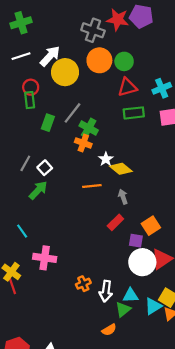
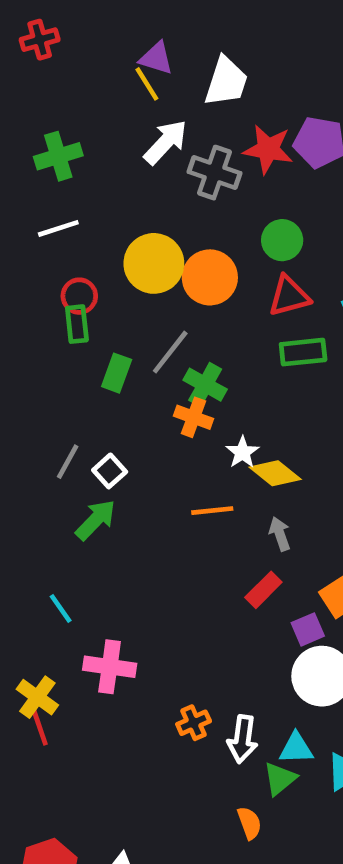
white arrow: (50, 56) -> (166, 142), moved
orange circle: (99, 60) -> (210, 277), moved
purple square: (136, 241) -> (308, 629), turned -32
orange semicircle: (109, 330) -> (249, 823), turned -80

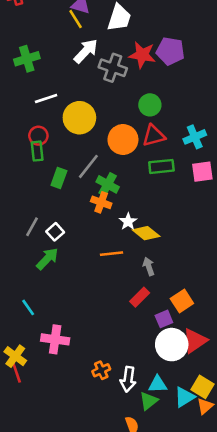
white line: (58, 228) -> (46, 99), moved
orange circle: (210, 277) -> (123, 140), moved

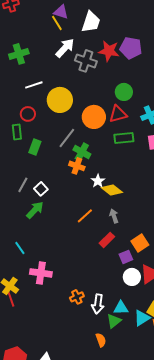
green circle: (150, 105) -> (124, 92), moved
green rectangle: (37, 151) -> (17, 132), moved
green rectangle: (59, 178) -> (35, 147), moved
orange line: (111, 254) -> (85, 216), moved, turned -36
white circle: (172, 345) -> (132, 277), size x0.7

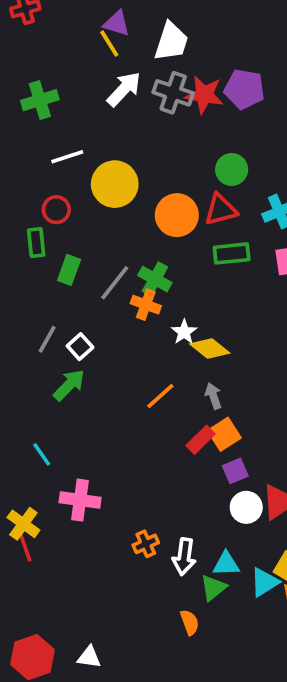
gray cross: (86, 61) -> (173, 93), moved
gray line: (67, 138) -> (115, 283), moved
orange square: (140, 243) -> (224, 434), moved

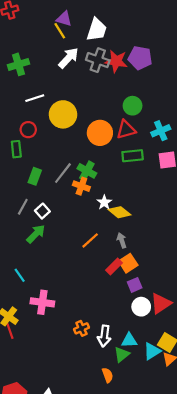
green rectangle: (69, 270) -> (35, 176), moved

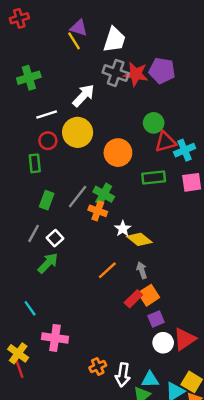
white arrow: (68, 58) -> (84, 96), moved
red circle: (28, 130) -> (48, 141), moved
red triangle: (126, 130) -> (166, 142), moved
green rectangle: (16, 149) -> (35, 163), moved

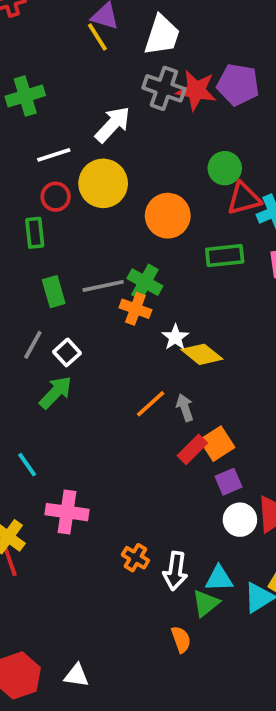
gray line: (78, 197) -> (103, 286), turned 40
green rectangle: (47, 200) -> (54, 292), turned -36
gray arrow: (142, 270) -> (185, 408), moved
orange cross: (98, 366) -> (135, 558), turned -35

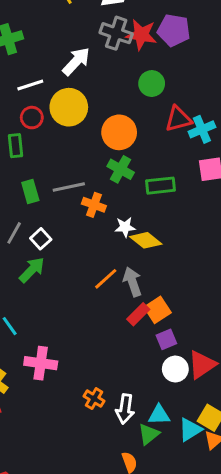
green circle: (225, 168) -> (152, 84), moved
green rectangle: (225, 256) -> (161, 186), moved
green cross: (145, 282) -> (121, 169), moved
white star: (175, 337) -> (125, 227), turned 30
gray arrow: (185, 408) -> (132, 282), size x1.4

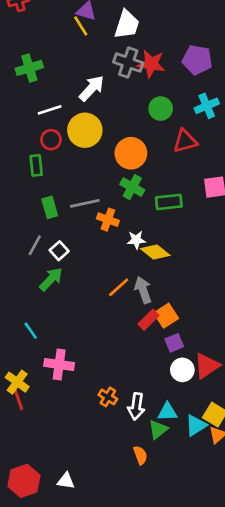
purple pentagon: (174, 30) -> (197, 60), moved
cyan cross: (202, 129) -> (207, 106), moved

